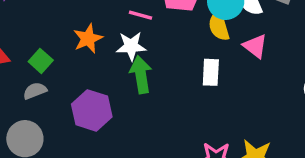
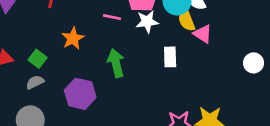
yellow semicircle: (219, 26) -> (186, 20), moved
white star: (131, 46) -> (147, 22), moved

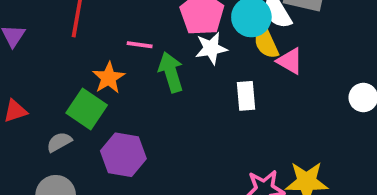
pink line: (112, 17) -> (140, 45), moved
green square: (38, 59) -> (87, 109), moved, size x1.5
green arrow: (116, 63) -> (171, 72), moved

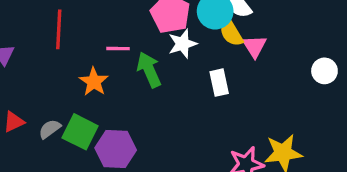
pink triangle: (290, 61) -> (255, 46), turned 35
green square: (87, 109) -> (80, 132), moved
gray semicircle: (59, 142) -> (50, 129), moved

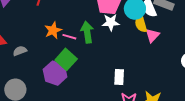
pink line: (118, 49) -> (69, 37), moved
white rectangle: (219, 83) -> (119, 77), moved
green square: (80, 132) -> (66, 59), moved

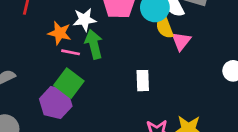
white star: (111, 22) -> (84, 20), moved
orange star: (53, 30) -> (60, 33), moved, turned -30
white rectangle: (119, 77) -> (143, 81), moved

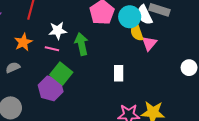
white star: (84, 20) -> (58, 31), moved
orange star: (60, 33) -> (23, 42), moved, turned 30
pink line: (71, 52) -> (52, 49), moved

